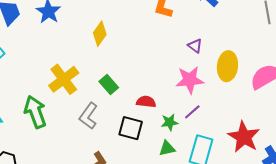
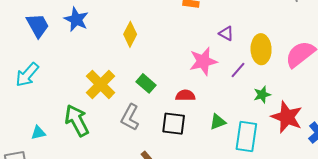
pink star: (190, 80) -> (203, 61), moved
purple line: (192, 112) -> (238, 70), moved
green star: (170, 122) -> (262, 95), moved
green triangle: (167, 148) -> (218, 122), moved

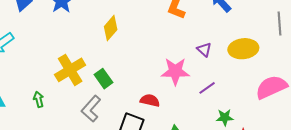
yellow ellipse: (261, 49) -> (243, 49), moved, turned 72
green rectangle: (146, 83) -> (103, 79), moved
green arrow: (77, 121) -> (39, 99), size x0.5

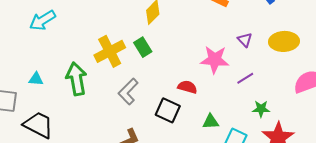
green rectangle: (103, 79) -> (143, 47), moved
green arrow: (39, 99) -> (76, 79), size x2.0

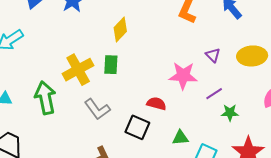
green rectangle: (143, 47) -> (111, 65), turned 36
gray L-shape: (128, 91) -> (97, 109), turned -80
green star: (261, 109) -> (230, 113), moved

